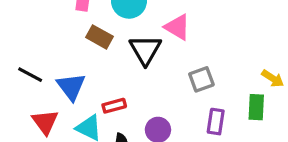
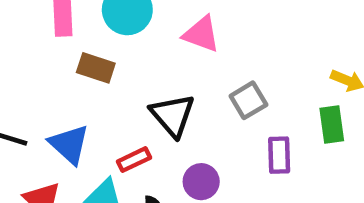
black triangle: (145, 50) -> (173, 115), moved

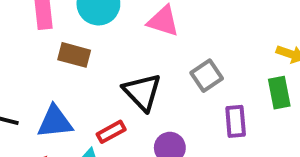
blue triangle: (69, 144) -> (55, 122), turned -45

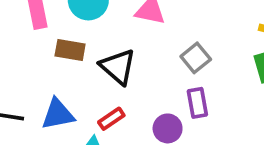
black triangle: (142, 92) -> (118, 67), moved
purple rectangle: (236, 121) -> (197, 103), moved

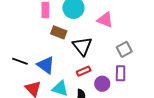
blue triangle: (58, 114) -> (46, 65), turned 36
red rectangle: (111, 119) -> (84, 71), moved

